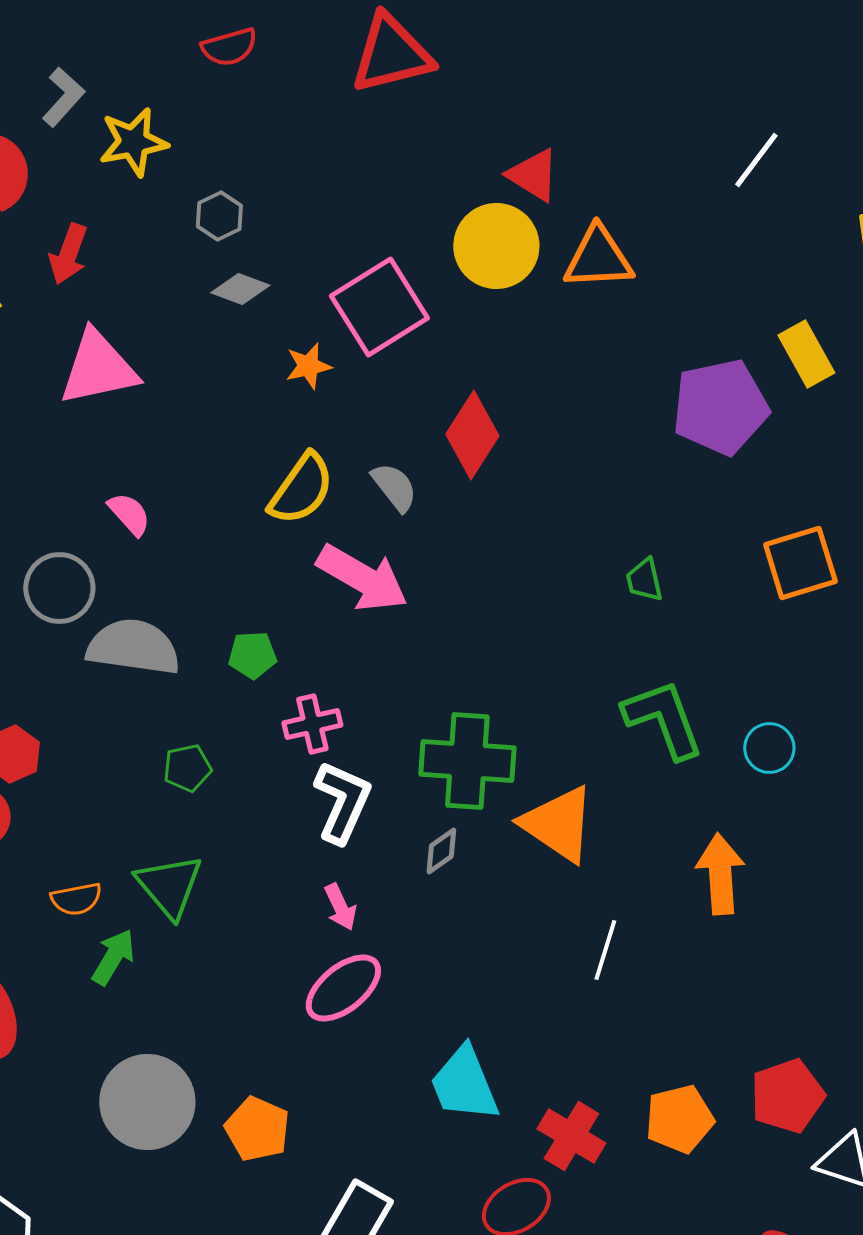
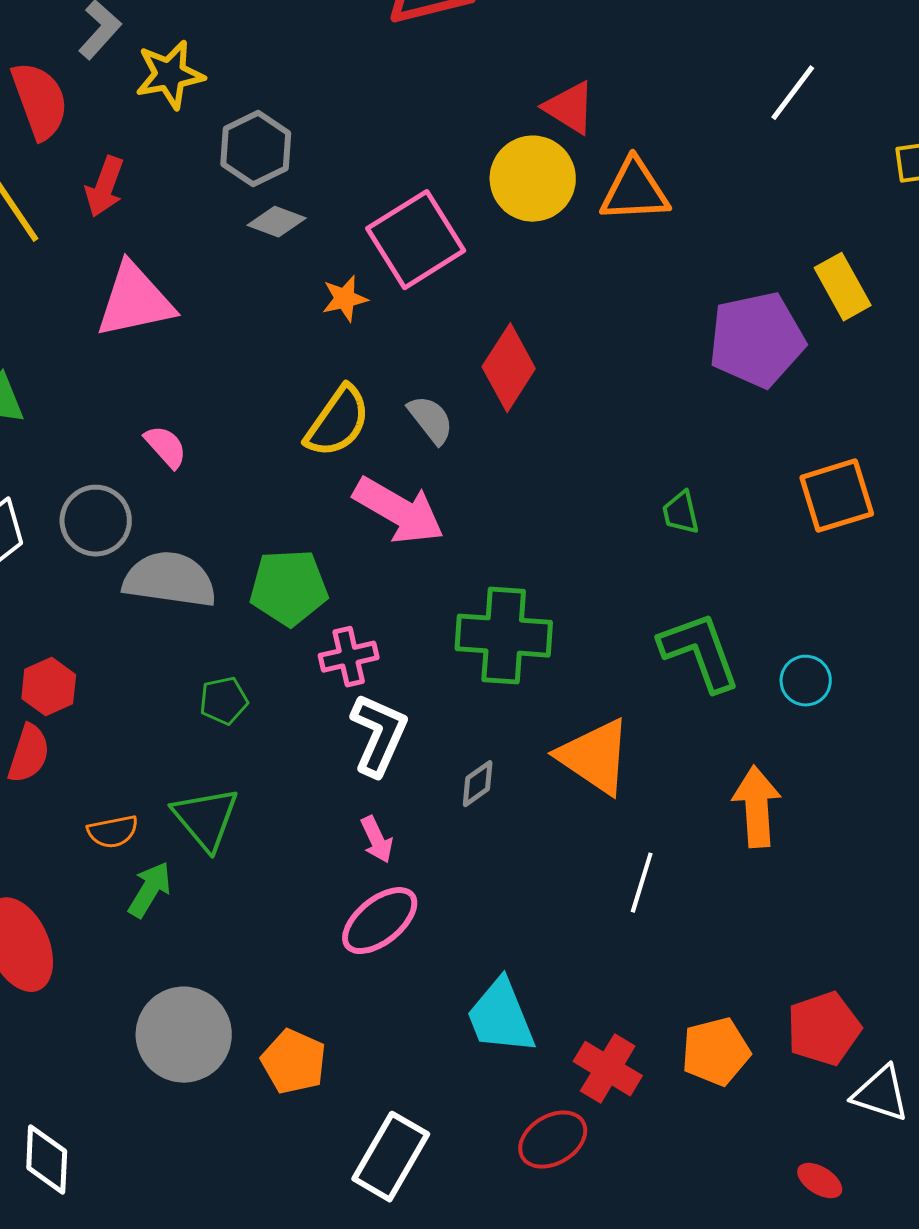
gray hexagon: (219, 216) -> (256, 149), size x1.5
green pentagon: (252, 655) -> (289, 588), size x1.6
green cross: (467, 761) -> (504, 636), moved

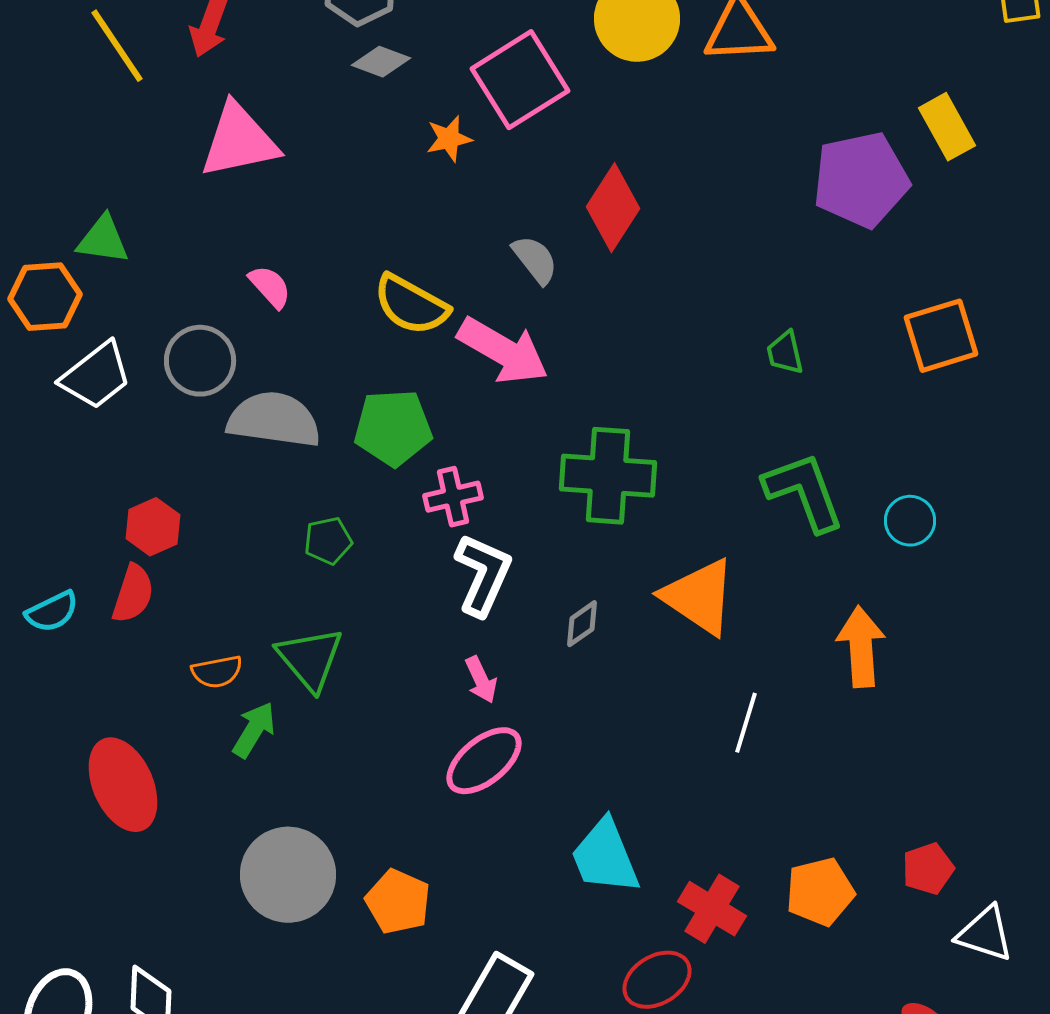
yellow semicircle: (338, 422) -> (411, 305), moved, turned 84
red pentagon: (824, 1029) -> (928, 869), size x0.7

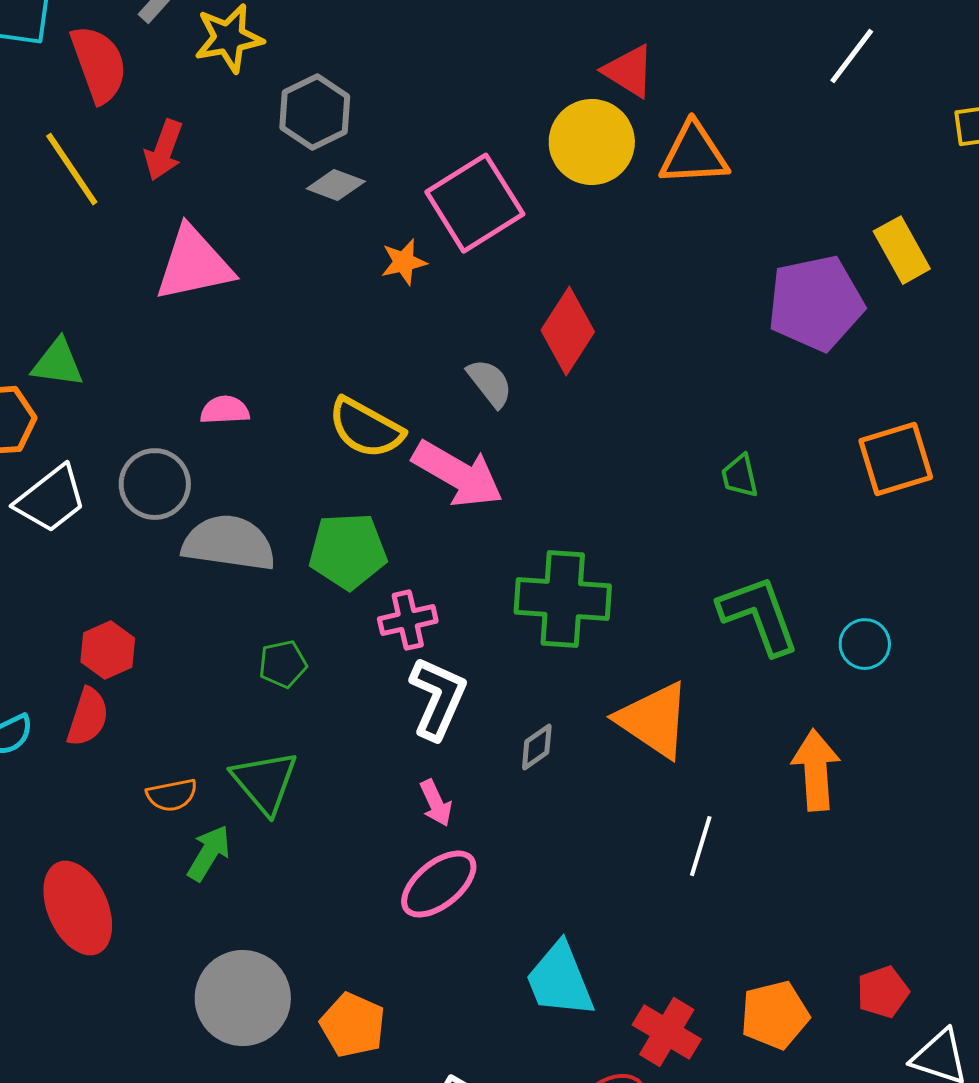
pink semicircle: (270, 287) -> (225, 410), turned -51

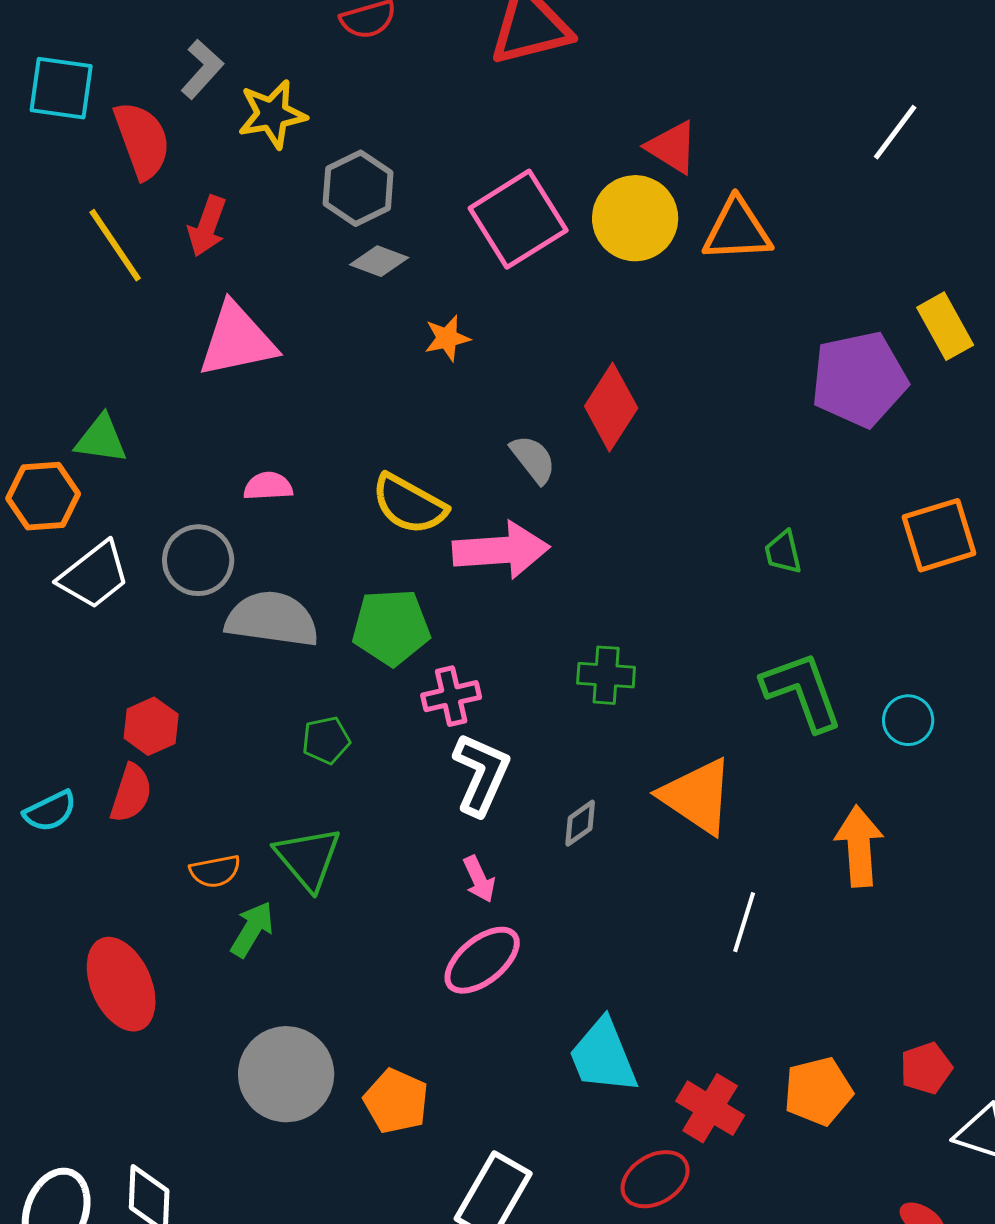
pink square: (475, 203) -> (518, 219), moved
pink arrow: (458, 474) -> (501, 550), turned -34
green cross: (563, 599) -> (606, 675), size x0.6

